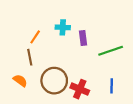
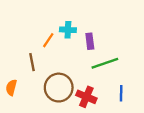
orange line: (35, 37) -> (48, 40), moved
green line: (111, 51) -> (105, 63), moved
orange semicircle: (20, 81) -> (11, 88), moved, turned -112

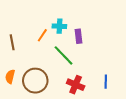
brown line: (32, 62) -> (12, 42), moved
green line: (105, 63) -> (63, 55), moved, turned 65
brown circle: (59, 88) -> (35, 81), moved

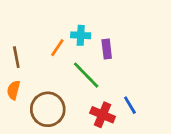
orange semicircle: (10, 77) -> (14, 90), moved
blue line: (106, 82) -> (130, 105), moved, turned -32

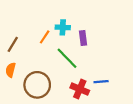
brown line: (16, 57) -> (13, 44), turned 42
blue line: (130, 105) -> (101, 82), turned -64

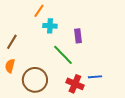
cyan cross: (63, 27) -> (50, 26), moved
orange line: (45, 37) -> (39, 11), moved

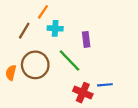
brown line: (12, 42) -> (24, 31), moved
brown circle: (35, 80) -> (35, 65), moved

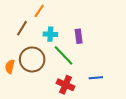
cyan cross: (55, 28) -> (50, 34), moved
red cross: (83, 93) -> (65, 85), moved

